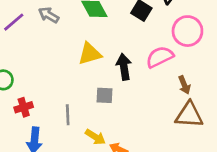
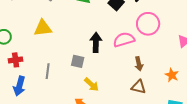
yellow triangle: (90, 54) -> (43, 28), moved
brown triangle: (189, 115) -> (139, 87), size x0.7
yellow arrow: (95, 137) -> (92, 84), moved

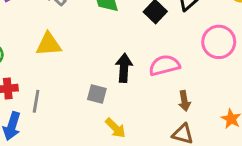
pink circle: (148, 24) -> (219, 42), moved
gray line: (48, 71) -> (36, 101), moved

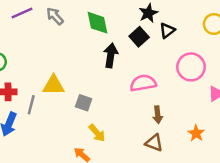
yellow triangle: (49, 44) -> (54, 85), moved
black arrow: (124, 68) -> (111, 55), moved

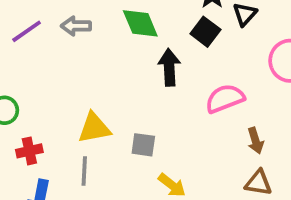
gray arrow: (55, 16) -> (76, 26), turned -36
gray line: (31, 105) -> (84, 171), moved

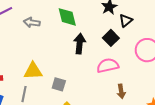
gray arrow: (76, 26) -> (32, 22), moved
black square: (205, 32) -> (111, 38), moved

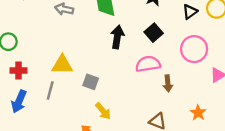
black triangle: (126, 21) -> (190, 12), moved
brown arrow: (121, 91) -> (168, 83), moved

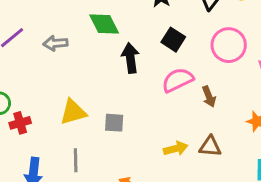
red cross: (19, 70) -> (20, 123), moved
gray line: (50, 90) -> (76, 160), moved
yellow arrow: (103, 111) -> (176, 149), moved, turned -48

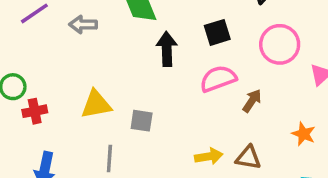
black square: (173, 40) -> (217, 32), turned 35
brown arrow: (209, 97) -> (252, 101), turned -130
gray line: (76, 160) -> (109, 158), moved

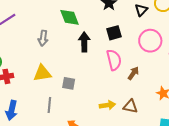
gray arrow: (83, 24) -> (43, 38), moved, turned -84
pink semicircle: (218, 79) -> (114, 60), turned 95

